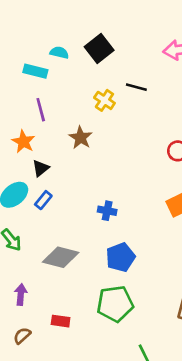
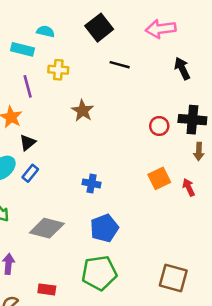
black square: (99, 49) -> (99, 28), moved
yellow cross: (104, 100) -> (58, 70), moved, turned -30
brown star: (81, 138) -> (83, 111), moved

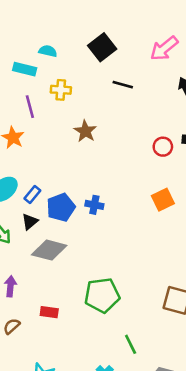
pink arrow: (160, 29) -> (164, 48), turned -32
black triangle: (28, 143) -> (30, 222), moved
blue pentagon: (104, 228) -> (61, 207), moved

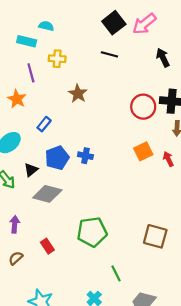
black square: (102, 47) -> (114, 23), moved
red circle: (163, 147) -> (143, 107), size x1.5
blue rectangle: (32, 194) -> (44, 124), moved
red rectangle: (49, 312) -> (47, 246), turned 48

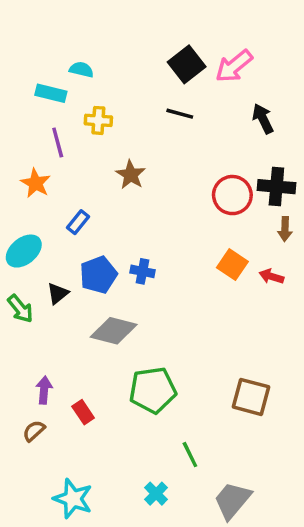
orange square: (143, 151) -> (232, 265), turned -30
red arrow: (168, 159) -> (271, 276), turned -48
gray diamond: (47, 194) -> (114, 331), moved
purple arrow: (15, 224) -> (44, 390), moved

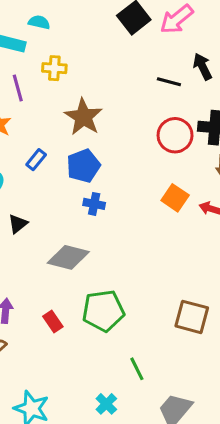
black line: (180, 114) -> (169, 82), moved
brown star: (131, 175) -> (83, 117), size x1.4
blue pentagon: (98, 275) -> (83, 166), moved
red rectangle: (83, 412) -> (53, 321), moved

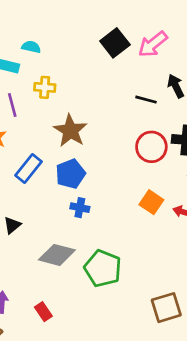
blue rectangle: (36, 160) -> (29, 168), size x1.5
green pentagon: (103, 311) -> (103, 268), moved, turned 30
brown square: (192, 317) -> (166, 308), turned -32

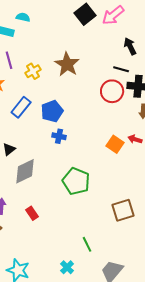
yellow cross: (45, 87) -> (33, 71), moved, turned -35
black line: (146, 100) -> (121, 69), moved
brown star: (70, 131) -> (67, 64), moved
orange square: (151, 202) -> (115, 144), moved
gray diamond: (57, 255) -> (25, 171), moved, turned -40

